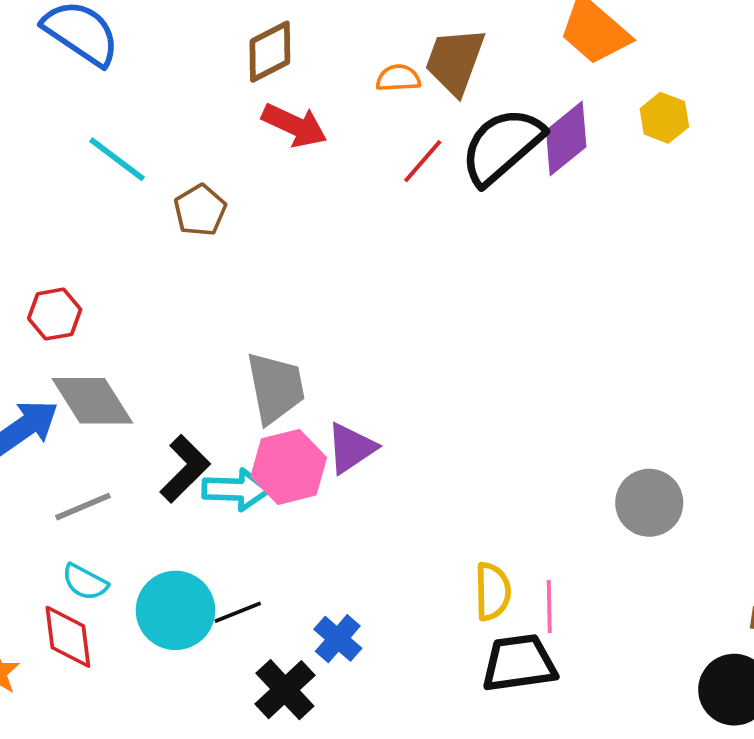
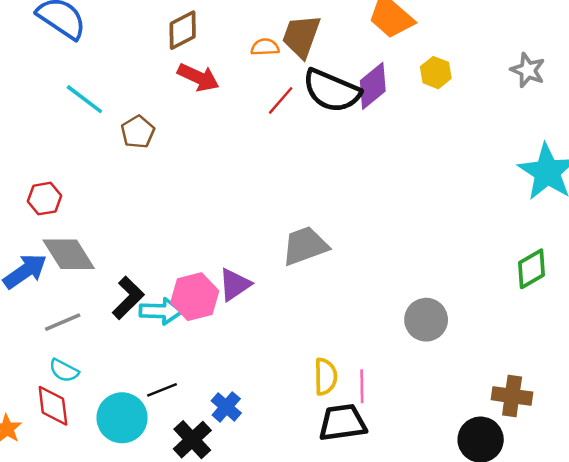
black semicircle: (502, 146) -> (332, 91), turned -116
gray trapezoid: (276, 388) -> (305, 246), moved, turned -99
cyan circle: (175, 610) -> (122, 418), moved

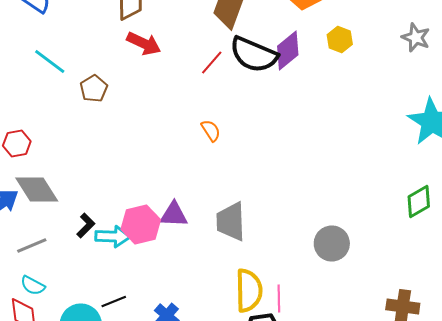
orange semicircle: (265, 47) -> (211, 130), moved, turned 60
gray trapezoid: (305, 246) -> (231, 222), moved, turned -72
purple triangle: (235, 285) -> (174, 214), turned 36
black L-shape: (128, 298) -> (86, 226), size x0.7
yellow semicircle: (326, 377) -> (249, 290), size x1.4

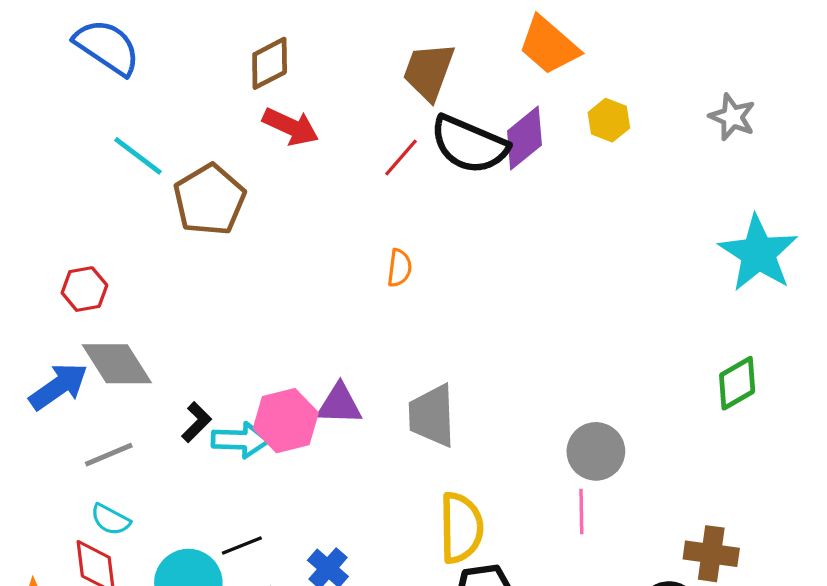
brown pentagon: (94, 88) -> (209, 200), size x1.6
orange semicircle: (211, 130) -> (399, 268), turned 40
pink line: (279, 298) -> (581, 511), moved

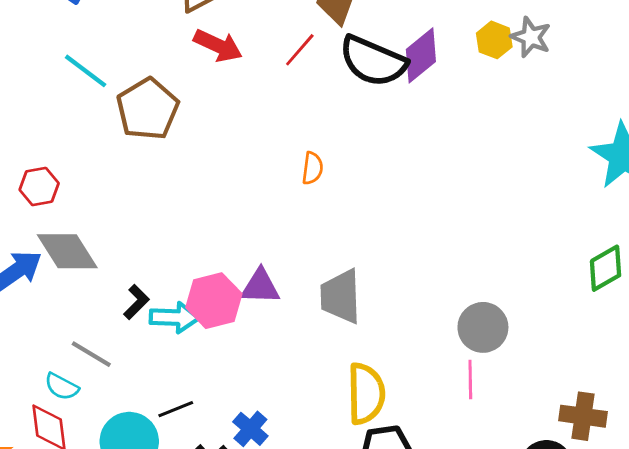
gray star: (732, 117) -> (531, 37), moved
red line: (401, 158) -> (300, 50), moved
gray line: (109, 455) -> (91, 354), moved, turned 54

